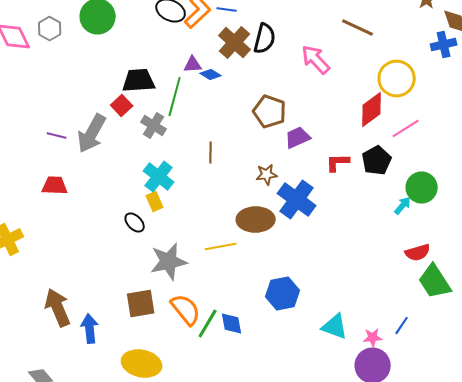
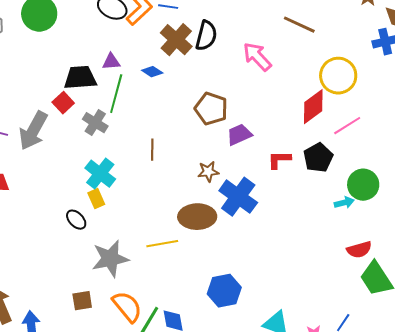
purple triangle: (193, 64) -> (111, 62), moved
cyan arrow: (403, 206) -> (344, 203), turned 36
brown square: (141, 304) -> (82, 301), size x0.7

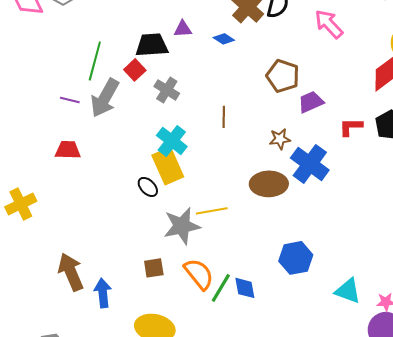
green line: (116, 94) -> (95, 61), moved
yellow rectangle: (96, 199) -> (168, 166), size x1.8
yellow line: (162, 244) -> (212, 211), moved

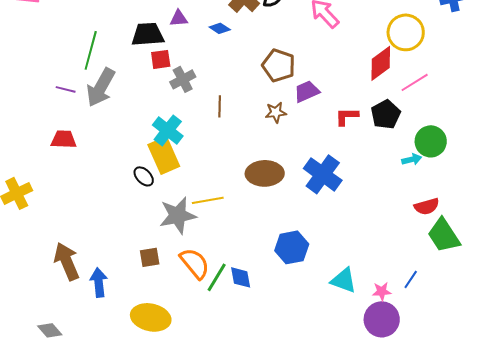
red square: (135, 70) -> (161, 59), moved, turned 35
gray cross: (167, 90) -> (183, 79), moved, turned 30
brown star: (280, 139) -> (276, 112), moved
blue cross: (310, 164) -> (323, 174), moved

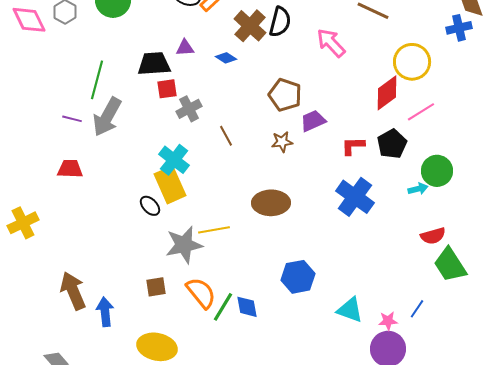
brown line: (220, 106) -> (226, 136), turned -30
blue cross: (323, 174) -> (355, 197), moved

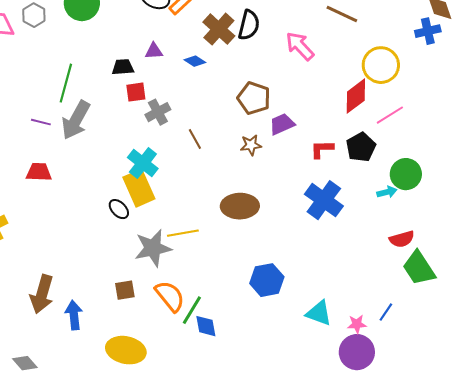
black trapezoid: (154, 64) -> (123, 67), size x0.7
brown arrow: (73, 291) -> (42, 294), turned -141
blue diamond: (247, 307) -> (206, 326), moved

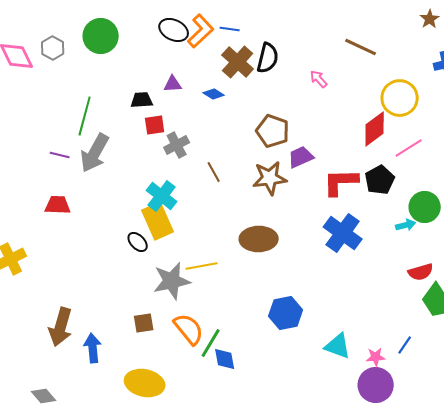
pink arrow: (300, 46) -> (319, 79), size x0.6
brown star: (251, 145) -> (270, 178), size x1.6
red L-shape: (322, 149) -> (341, 182), size x1.5

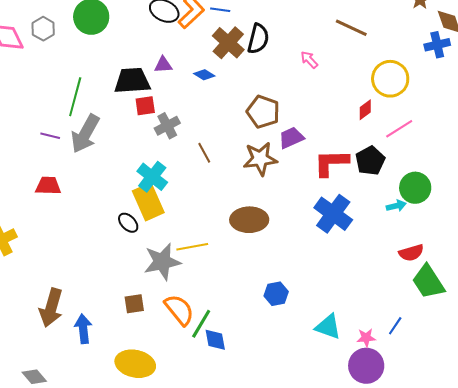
black trapezoid: (142, 100) -> (132, 81), size x1.6
red diamond: (375, 129) -> (365, 110), size x0.6
blue hexagon: (286, 313) -> (276, 294), size x0.7

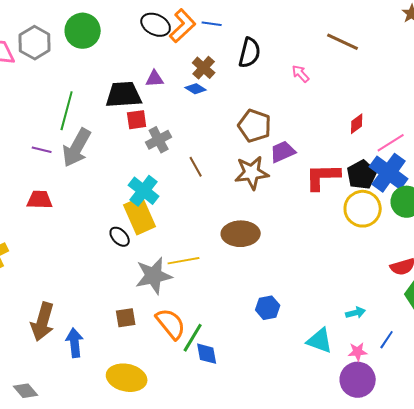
gray hexagon: (43, 29) -> (35, 43), size x1.4
brown cross: (228, 43) -> (204, 68), moved, size x0.7
yellow circle: (390, 79) -> (363, 209), moved
cyan arrow: (396, 206) -> (356, 313), moved
blue cross: (333, 214) -> (389, 173), moved

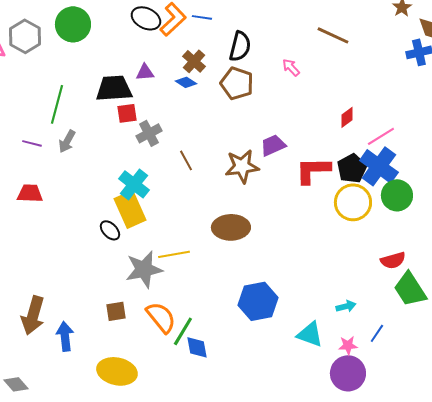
brown pentagon: (255, 126) -> (237, 83), moved
gray arrow: (77, 148) -> (67, 141), size x0.6
blue hexagon: (268, 308) -> (258, 301), size x1.6

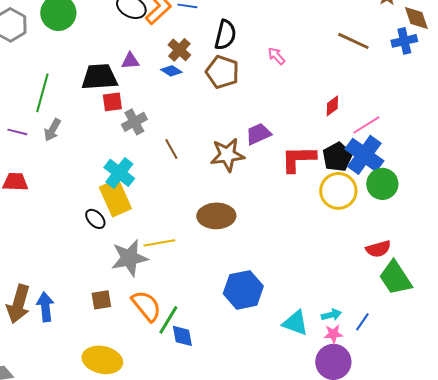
brown line: (333, 35) -> (353, 41), moved
cyan arrow: (346, 306) -> (331, 315), moved
blue arrow: (65, 336) -> (45, 307), moved

